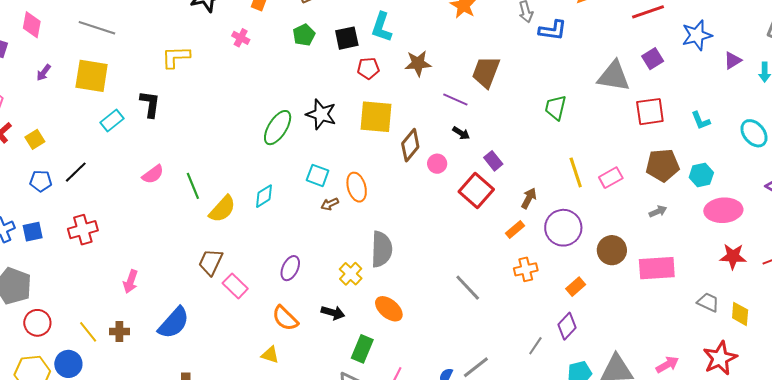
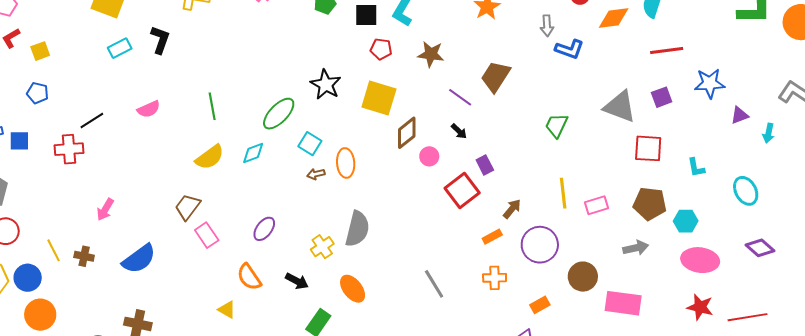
green ellipse: (278, 128) -> (279, 114), moved
black line: (76, 172) -> (92, 121), moved
green line: (193, 186) -> (212, 106), moved
gray arrow: (658, 211) -> (636, 248), size x1.4

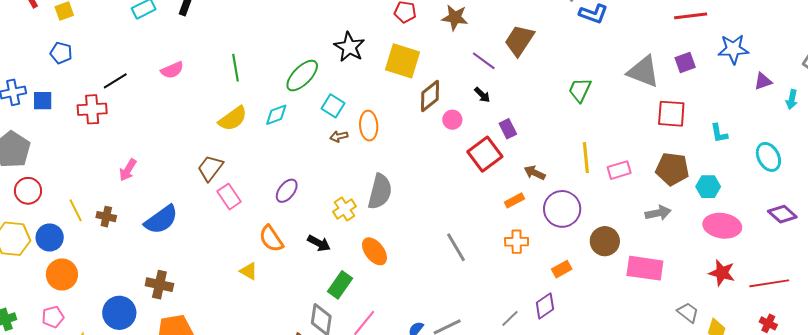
brown arrow: (512, 209) -> (535, 173), turned -105

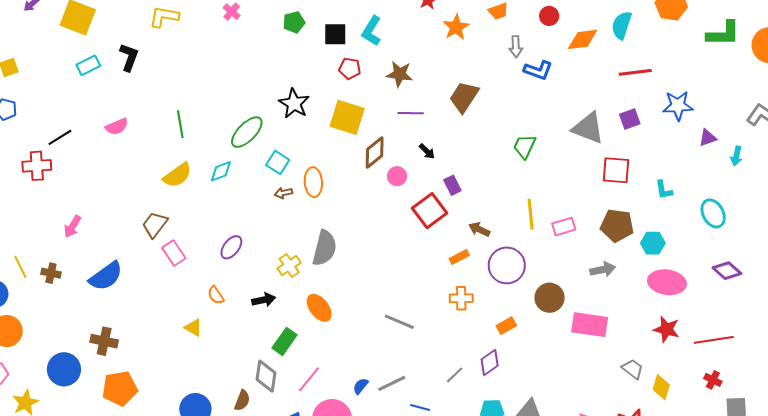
purple line: (484, 61) -> (411, 113), moved, turned -35
orange semicircle: (271, 239) -> (216, 295), size x0.7
black arrow: (319, 243) -> (264, 300), turned -40
gray line: (456, 247) -> (399, 322), moved, turned -36

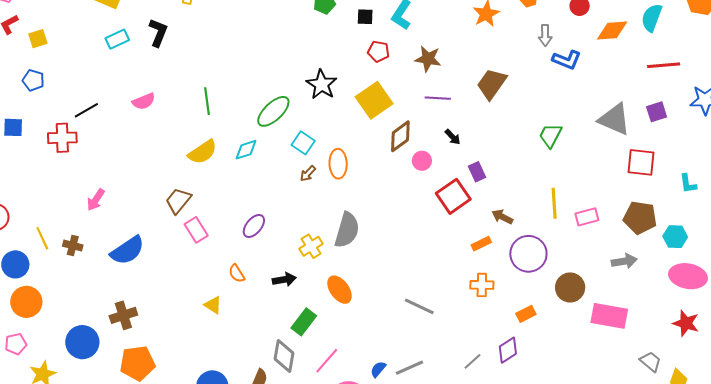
black square: (335, 34) -> (365, 17), size x0.7
yellow square: (347, 117) -> (374, 100), turned 36
brown arrow: (283, 193) -> (308, 174), turned -36
brown cross: (104, 341) -> (123, 315), turned -32

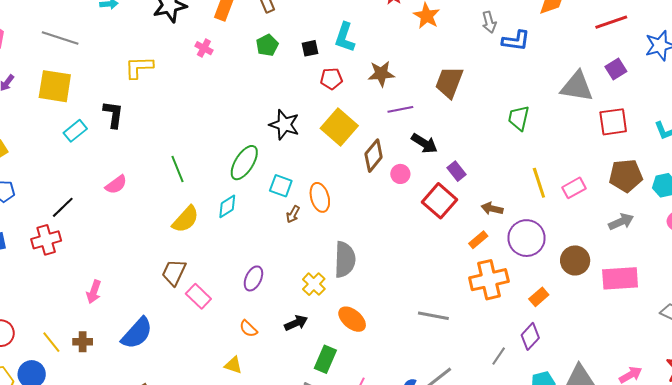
black arrow: (453, 137) -> (424, 143), size x1.5
orange cross: (482, 285) -> (489, 280), size x1.6

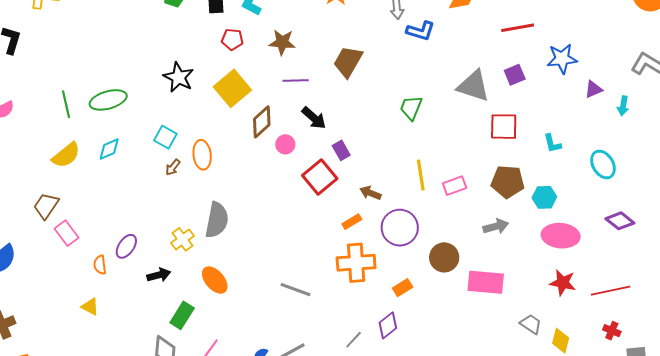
green ellipse: (244, 163) -> (108, 100), moved, turned 33
purple ellipse: (253, 278) -> (126, 246), moved
orange semicircle: (248, 329) -> (100, 265), moved, turned 30

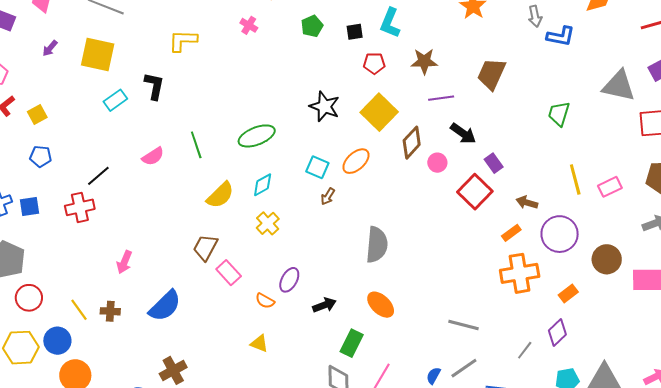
green line: (66, 104) -> (196, 145), moved
orange ellipse: (202, 155) -> (356, 161), moved, turned 60
yellow cross: (182, 239) -> (268, 223), moved
orange semicircle: (100, 265) -> (265, 301), turned -48
gray line: (296, 290) -> (463, 325), moved

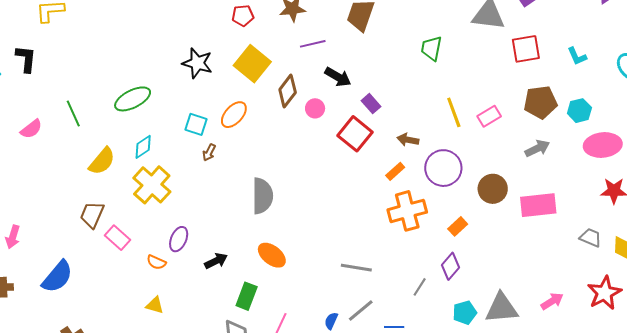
yellow cross: (268, 223) -> (152, 185), size x1.6

